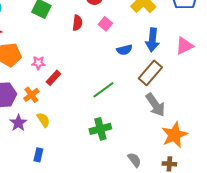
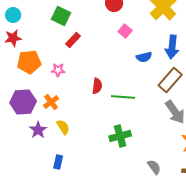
red semicircle: (77, 23) -> (97, 86), moved
red rectangle: (53, 78) -> (73, 40), moved
green line: (103, 90) -> (123, 97), turned 40

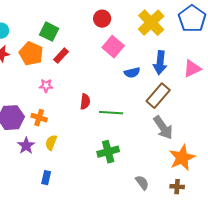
pink square: (125, 31) -> (113, 47), size x1.5
orange pentagon: (29, 62) -> (31, 54), moved, turned 30
orange cross: (51, 102) -> (39, 118), turned -35
yellow semicircle: (63, 127) -> (51, 143), turned -126

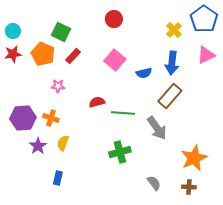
yellow cross: (151, 23) -> (174, 30), moved, size x0.6
pink square: (113, 47) -> (115, 60), moved
pink triangle: (192, 69) -> (206, 55), moved
red semicircle: (85, 102) -> (97, 102), turned -112
gray arrow: (163, 128) -> (157, 128), moved

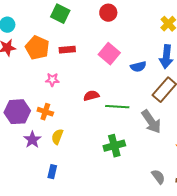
green square: (61, 32) -> (60, 14), moved
red rectangle: (73, 56) -> (67, 50), turned 42
gray semicircle: (154, 183) -> (158, 177), moved

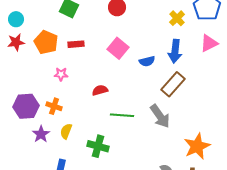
green line: (117, 107) -> (122, 115), moved
green cross: (114, 146) -> (98, 146), moved, turned 30

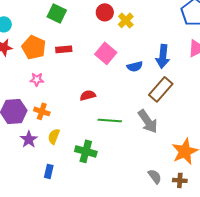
yellow cross: (177, 18) -> (126, 20), moved
pink star: (61, 74) -> (37, 79), moved

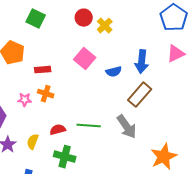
red rectangle: (64, 49) -> (43, 70), moved
pink star: (37, 79) -> (25, 100), moved
red semicircle: (88, 95) -> (58, 130), moved
orange cross: (42, 111) -> (46, 94), moved

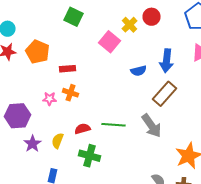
red circle: (84, 18) -> (152, 17), moved
green square: (36, 19) -> (74, 17), moved
pink square: (85, 59) -> (110, 42), moved

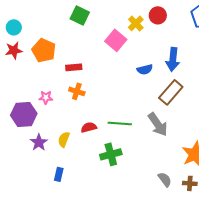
pink star: (50, 99) -> (46, 97), moved
green cross: (90, 156) -> (111, 154), moved, turned -30

